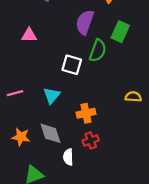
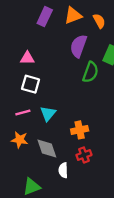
white square: (72, 65) -> (31, 84), moved
pink line: (15, 93) -> (23, 112), moved
orange star: (21, 137) -> (20, 140), moved

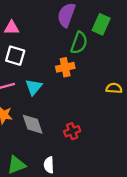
orange cross: (80, 130) -> (65, 67), moved
white semicircle: (63, 170) -> (49, 165), moved

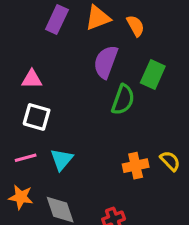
orange cross: (65, 67) -> (136, 166), moved
yellow semicircle: (114, 88) -> (170, 161), turned 42

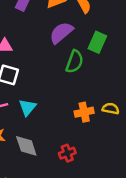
purple semicircle: (106, 62) -> (61, 33), turned 30
yellow semicircle: (170, 161) -> (111, 109), turned -35

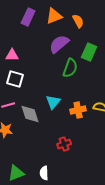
cyan triangle: (28, 107) -> (53, 102), moved
gray diamond: (26, 146) -> (30, 114), moved

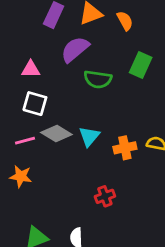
purple semicircle: (59, 44) -> (75, 49), moved
green semicircle: (70, 68) -> (98, 79), moved, turned 78
gray diamond: (30, 114) -> (56, 134), moved, turned -40

